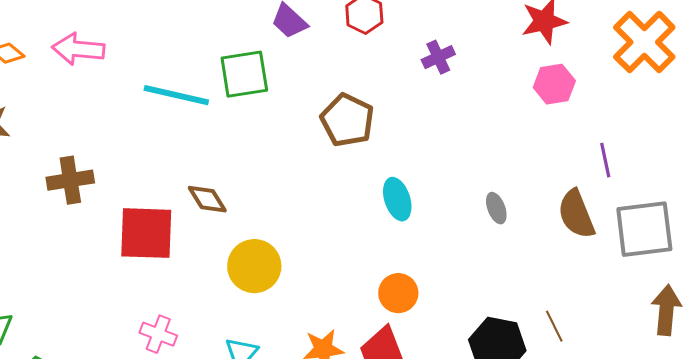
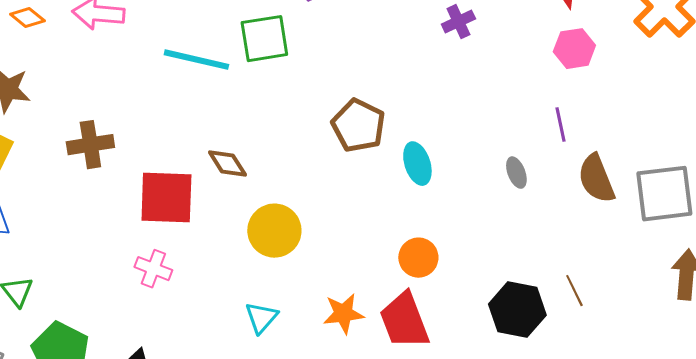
brown pentagon: (347, 120) -> (358, 126), moved
purple line: (605, 160) -> (560, 125), moved
pink cross: (158, 334) -> (153, 269), moved

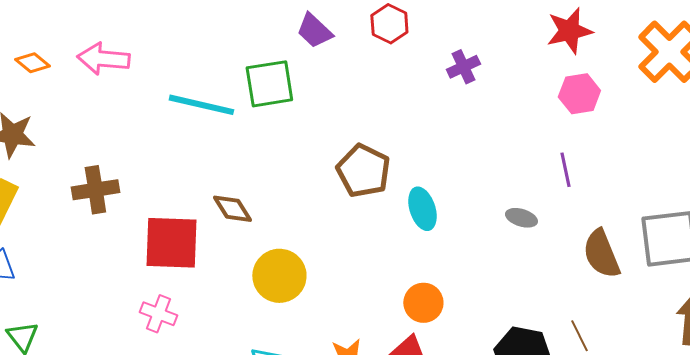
gray ellipse: (516, 173) -> (521, 218), turned -52
brown semicircle: (596, 179) -> (601, 254), moved

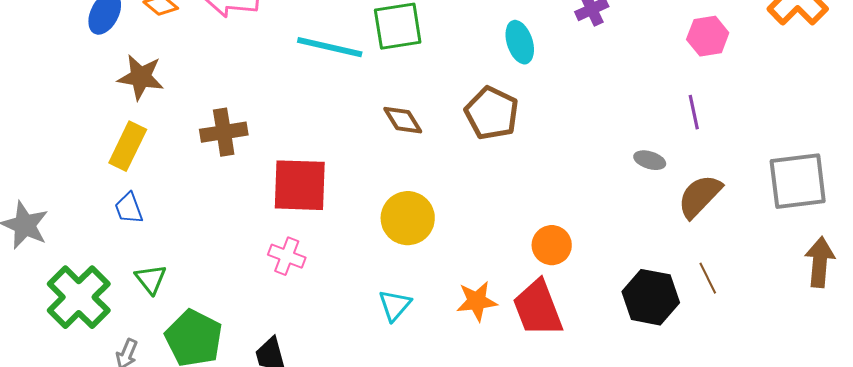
brown diamond: (232, 209) -> (403, 120), moved
cyan ellipse: (422, 209) -> (520, 42), moved
brown semicircle: (601, 254) -> (700, 196), moved, turned 66

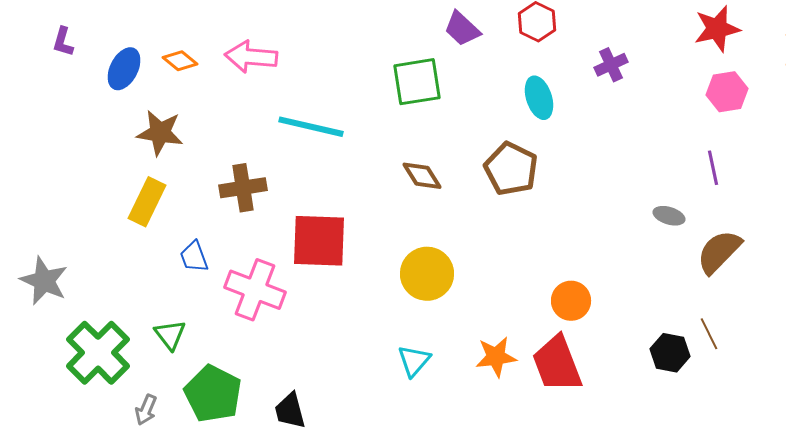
cyan line: (330, 47) -> (311, 127), moved
blue trapezoid: (129, 208) -> (194, 257), moved
pink cross: (287, 256) -> (255, 290), moved, size x1.6
brown line: (708, 278) -> (709, 334), moved
black hexagon: (651, 297) -> (670, 353), size x0.7

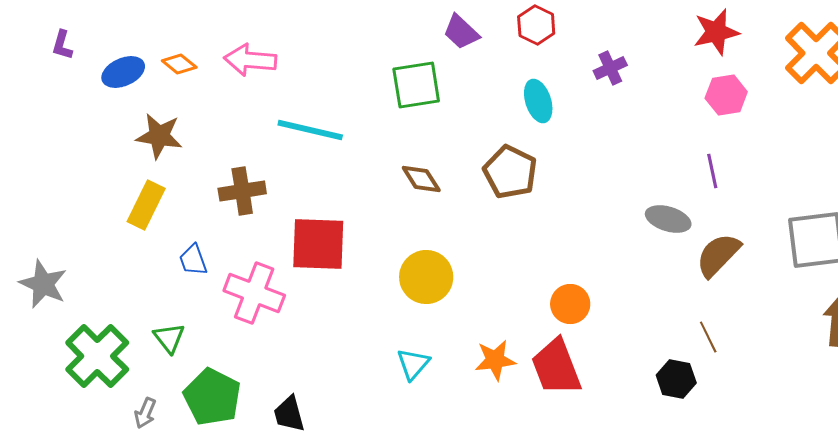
blue ellipse: (124, 69) -> (123, 72), turned 39
gray ellipse: (669, 216) -> (668, 219), size x1.4
black hexagon: (670, 353) -> (676, 379), moved

